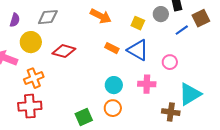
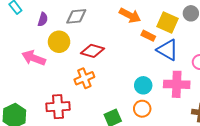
yellow square: (138, 23) -> (168, 22), size x1.5
orange rectangle: (112, 48) -> (148, 36), moved
orange cross: (34, 78) -> (84, 78), moved
pink cross: (147, 84) -> (177, 84), size x1.4

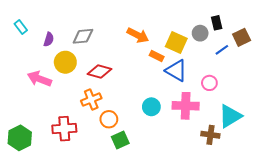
orange circle: (142, 109) -> (109, 119), moved

